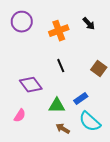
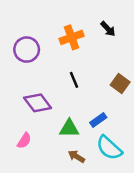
purple circle: (22, 22) -> (27, 50), moved

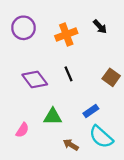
purple circle: (27, 50) -> (23, 28), moved
purple diamond: (38, 103) -> (35, 80), moved
green triangle: (69, 128) -> (53, 117), moved

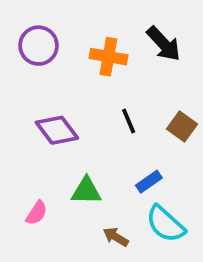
black arrow: (100, 27) -> (164, 44), size x1.5
orange cross: (66, 35) -> (108, 57), turned 30
black line: (68, 74) -> (129, 121), moved

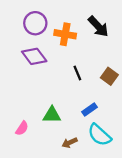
purple circle: (39, 46) -> (35, 23), moved
purple diamond: (57, 130) -> (34, 56), moved
brown arrow: (116, 237) -> (70, 143), turned -56

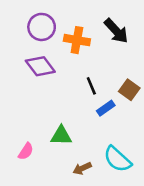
blue rectangle: (89, 109) -> (106, 108), moved

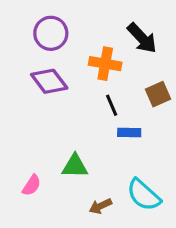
orange cross: (77, 40) -> (105, 64), moved
brown square: (129, 90) -> (158, 94), moved, turned 30
blue rectangle: (106, 108) -> (129, 132), turned 36

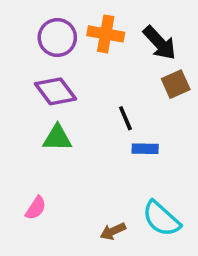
orange cross: (105, 64) -> (106, 34), moved
brown square: (158, 94) -> (176, 84), moved
green triangle: (75, 166) -> (57, 138), moved

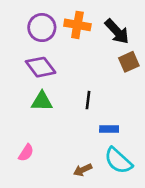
black line: (125, 118) -> (88, 100), moved, turned 30
blue rectangle: (145, 149) -> (109, 129), moved

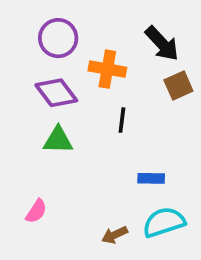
orange cross: (77, 25) -> (107, 69), moved
black line: (88, 100) -> (122, 120), moved
cyan semicircle: (118, 161) -> (164, 222), turned 120

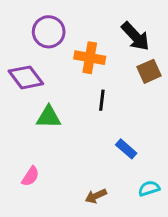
purple diamond: (56, 93) -> (26, 77), moved
blue rectangle: (151, 178) -> (126, 149), turned 40
cyan semicircle: (164, 222) -> (149, 188), moved, size x0.6

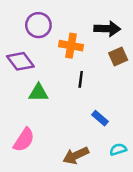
black arrow: (135, 36) -> (107, 29), turned -45
pink semicircle: (30, 176) -> (24, 140), size x1.5
brown arrow: (96, 196) -> (76, 155), size x1.5

